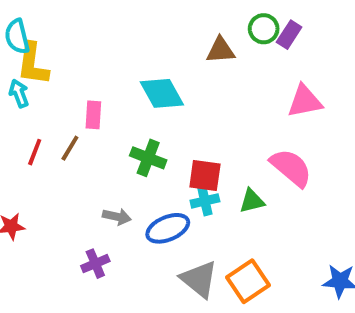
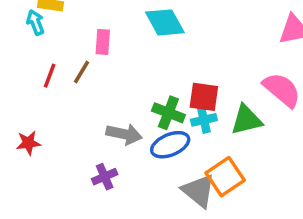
green cross: (148, 158) -> (168, 113), moved
green triangle: (252, 201) -> (246, 120), size x1.4
gray arrow: (117, 217) -> (124, 134), size x1.4
orange square: (248, 281) -> (225, 177), moved

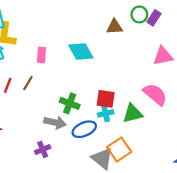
pink rectangle: (103, 42) -> (41, 55), moved
green cross: (168, 113) -> (70, 103), moved

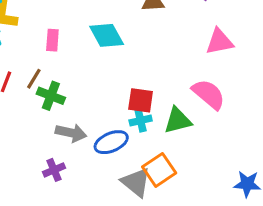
green cross: (70, 103) -> (51, 96), moved

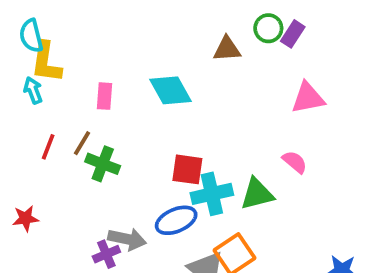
pink semicircle: (209, 94) -> (295, 162), size x0.6
red square: (141, 100) -> (187, 169), moved
cyan cross: (141, 120) -> (212, 194), size x1.5
gray arrow: (71, 133) -> (127, 239), moved

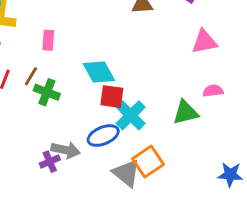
cyan diamond: (170, 90) -> (99, 72), moved
pink semicircle: (295, 162) -> (213, 91), moved, turned -48
cyan cross: (212, 194) -> (131, 115), turned -32
green triangle: (257, 194) -> (186, 112), moved

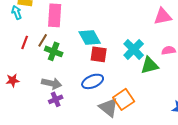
pink rectangle: (48, 40) -> (55, 15), size x1.6
cyan cross: (131, 115) -> (134, 49), moved
gray arrow: (66, 150) -> (52, 83), moved

